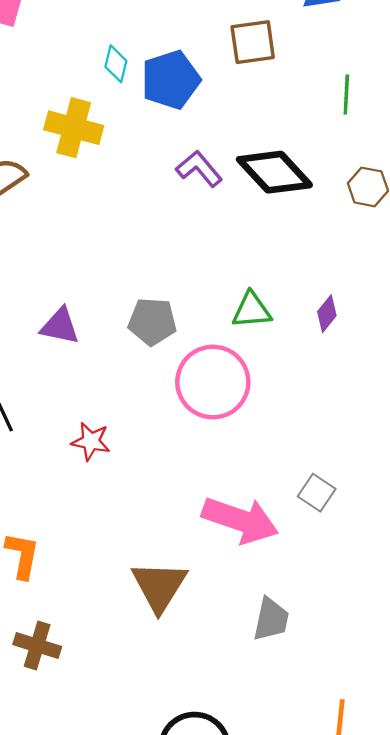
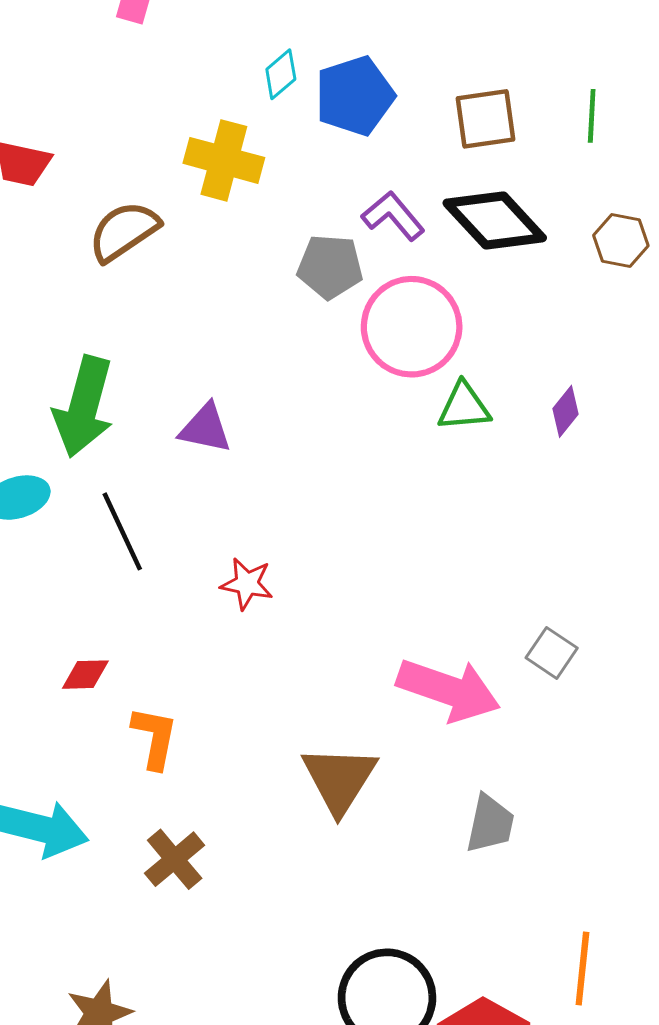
brown square: (253, 42) -> (485, 119), moved
cyan diamond: (116, 64) -> (281, 74), turned 36
gray pentagon: (152, 322) -> (330, 267), moved
pink circle: (213, 382) -> (412, 327), moved
brown cross: (37, 645) -> (175, 859), turned 33

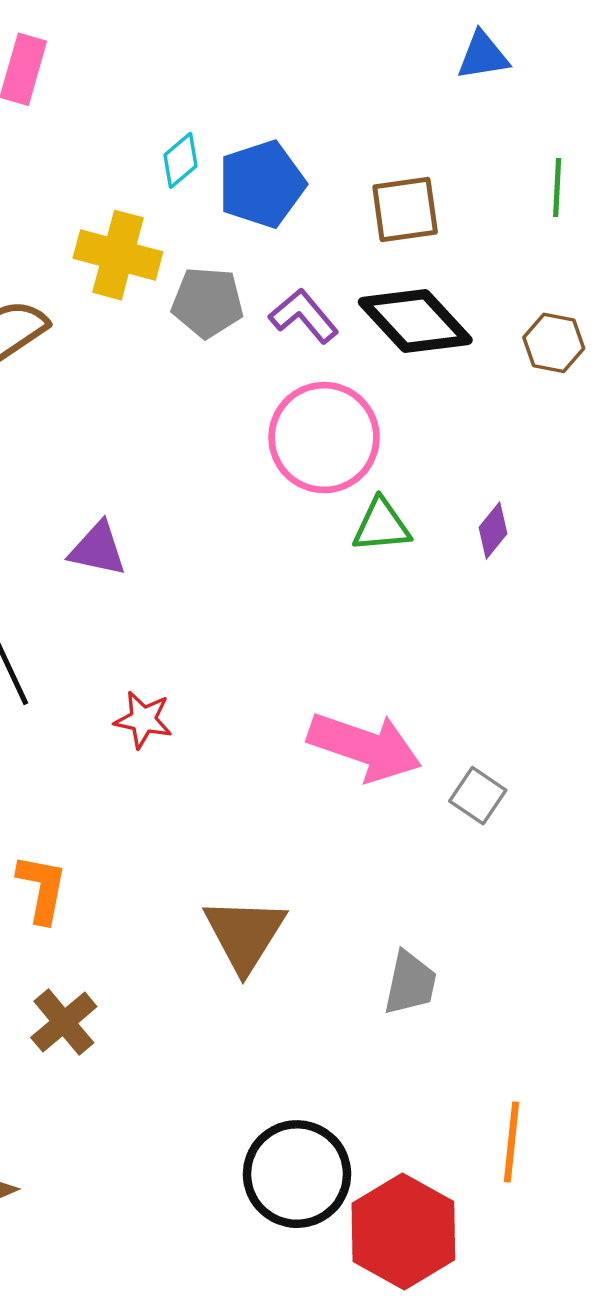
green line: (592, 116) -> (557, 188), moved
gray pentagon: (330, 267) -> (207, 302), moved
pink arrow: (449, 690) -> (365, 747), moved

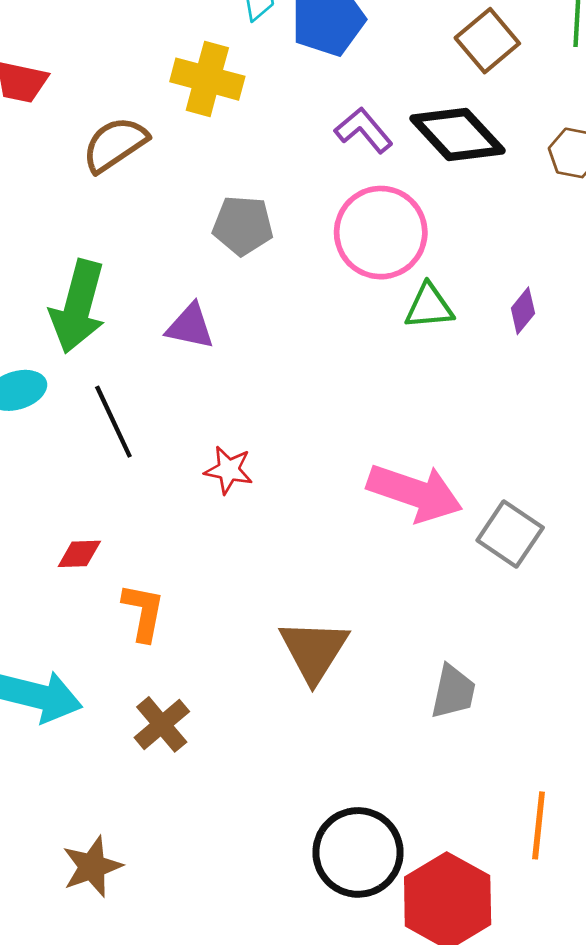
brown square: (405, 209) -> (487, 41), moved, turned -32
gray pentagon: (207, 302) -> (243, 225), moved
gray square: (478, 796) -> (510, 534), size x1.4

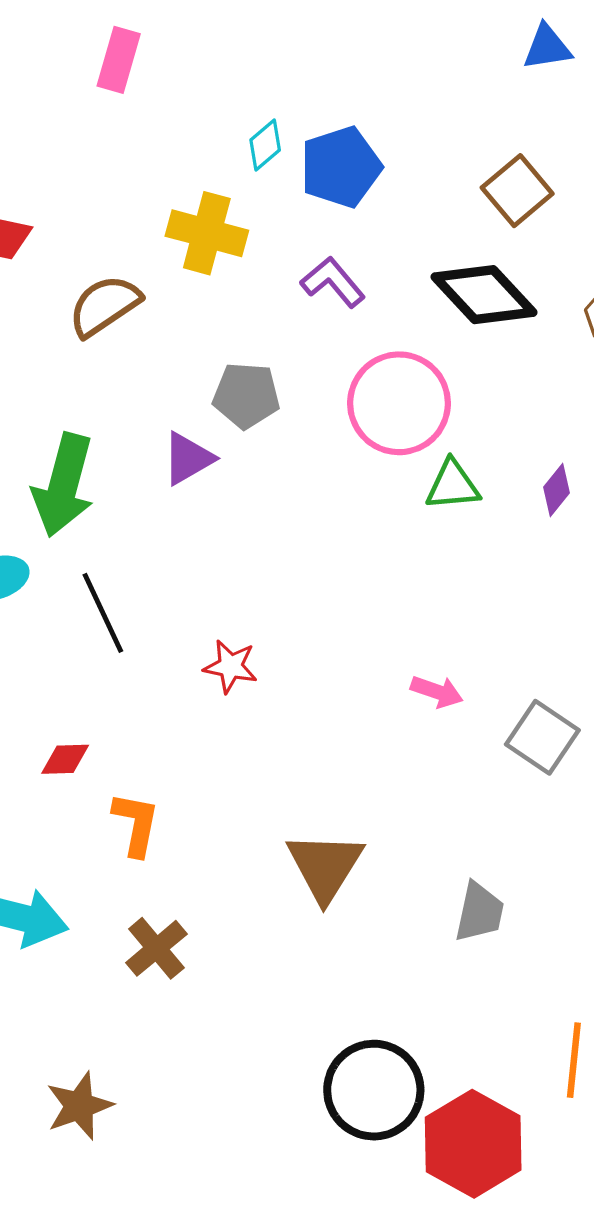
purple L-shape: (364, 130) -> (333, 282), moved
purple triangle: (190, 326) -> (188, 458), moved, turned -42
pink arrow: (415, 493) -> (437, 692), size x0.5

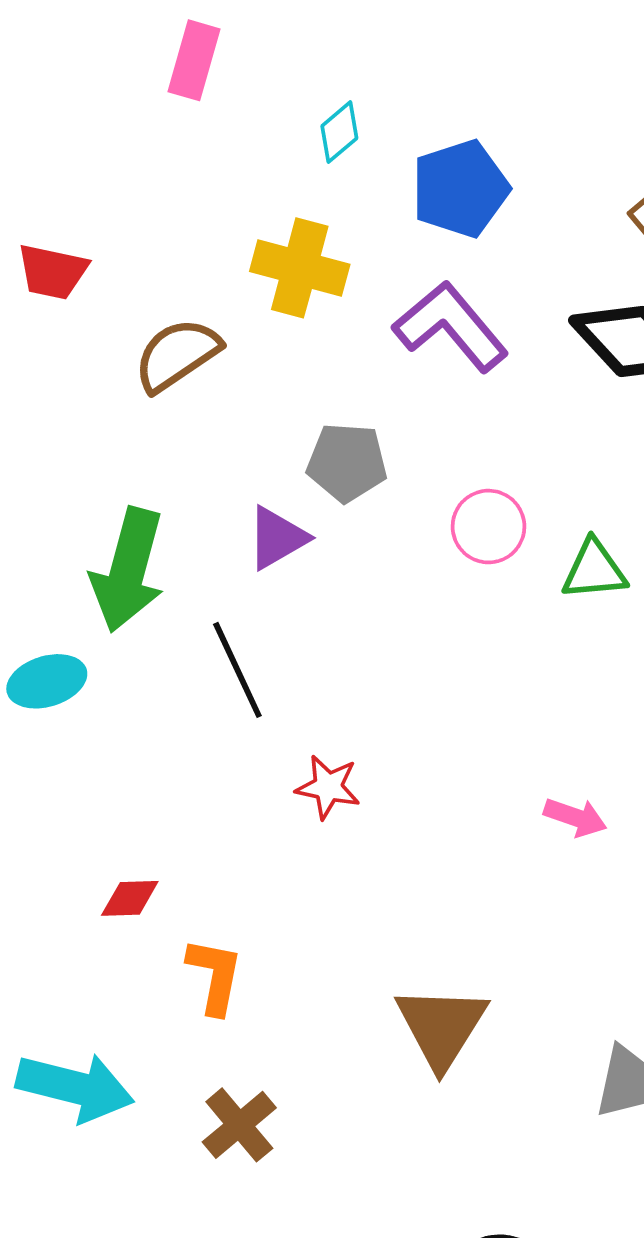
cyan diamond: (265, 145) -> (339, 132), moved
purple L-shape: (333, 282) -> (451, 326), size x1.5
pink circle: (399, 403) -> (488, 527), moved, size x0.6
black line: (103, 613) -> (237, 670), moved

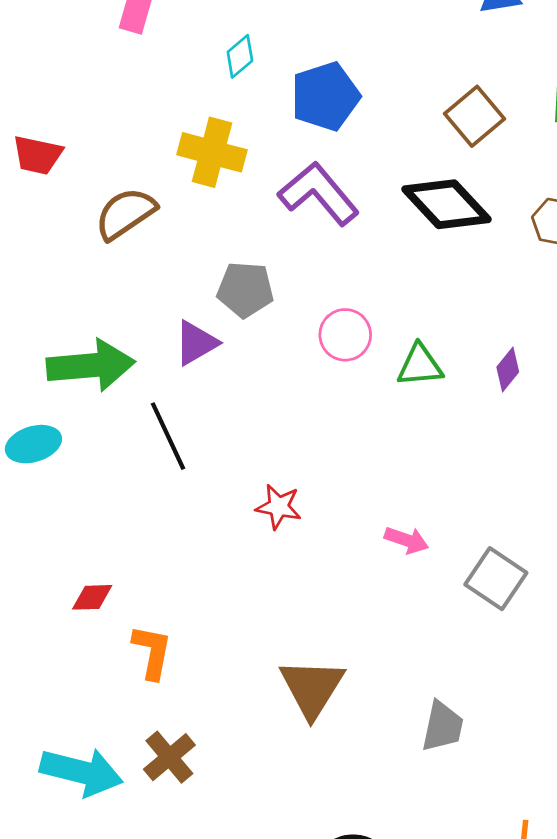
green arrow: (128, 570) -> (91, 365), turned -110
red star: (328, 787) -> (279, 507), moved
cyan arrow: (75, 1087) -> (81, 772), moved

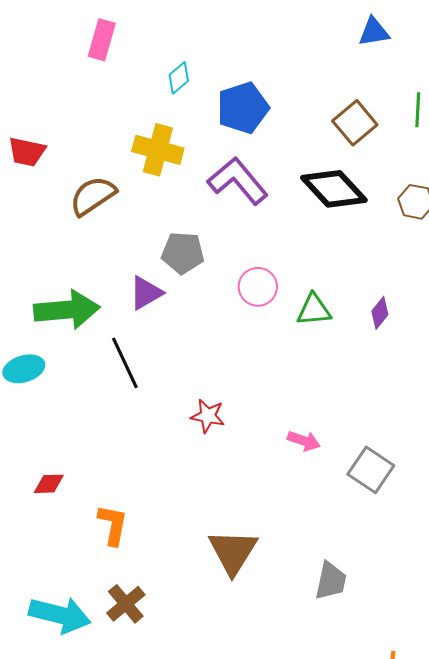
red diamond: (92, 597) -> (49, 484), moved

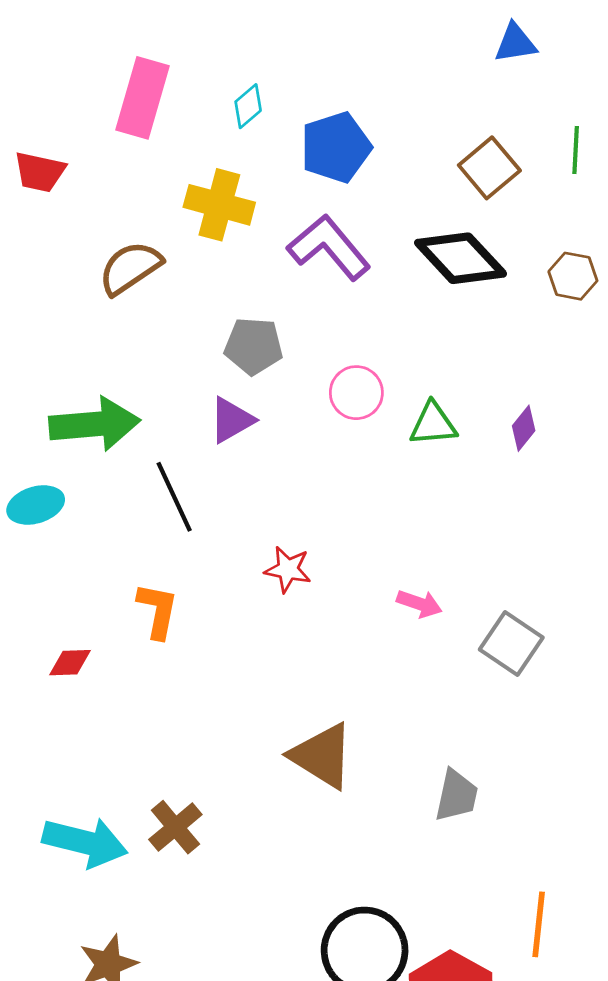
pink rectangle: (102, 40) -> (143, 98), moved, size x1.4
red trapezoid: (27, 152) -> (40, 172), moved
purple triangle: (146, 293) -> (232, 420), moved
orange L-shape: (113, 525) -> (158, 611), moved
brown triangle: (233, 552) -> (322, 756), turned -30

